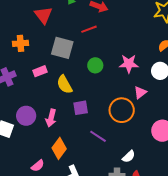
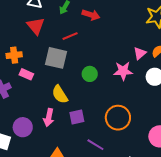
red line: (89, 29) -> (70, 36), moved
pink rectangle: (40, 71) -> (26, 74), moved, turned 48
pink triangle: (140, 92) -> (140, 53), moved
pink arrow: (51, 118) -> (49, 117), moved

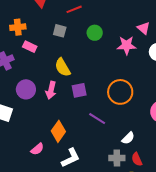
pink triangle: (140, 53) -> (143, 28), turned -40
gray square: (56, 58) -> (60, 31), size x0.6
green circle: (90, 74) -> (95, 33), moved
purple circle: (23, 127) -> (26, 89), moved

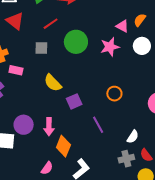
green circle: (95, 33) -> (76, 42), size x1.5
purple circle: (26, 89) -> (24, 125), moved
pink arrow: (51, 90) -> (49, 127), moved
orange circle: (120, 92) -> (114, 94), size x0.6
purple line: (97, 119) -> (98, 125), turned 42

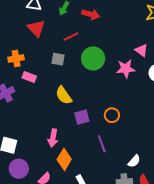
orange circle: (114, 94) -> (112, 115), moved
purple circle: (24, 125) -> (19, 169), moved

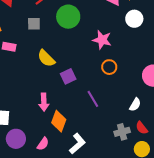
pink star: (126, 69) -> (102, 40), moved, turned 30
orange circle: (112, 115) -> (109, 67), moved
white semicircle: (134, 161) -> (135, 105), moved

